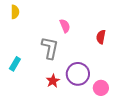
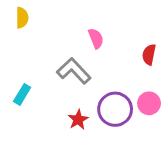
gray L-shape: (50, 48) -> (74, 71), turned -55
pink circle: (101, 88) -> (149, 103), moved

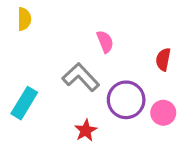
cyan rectangle: (22, 94) -> (24, 103), size x1.4
purple circle: (115, 109) -> (126, 100), moved

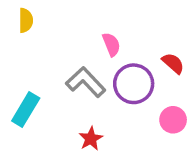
red semicircle: (163, 59) -> (173, 63), turned 120
purple circle: (126, 100) -> (134, 84), moved

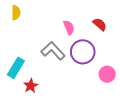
red semicircle: (173, 63) -> (100, 24), moved
red star: (91, 139) -> (31, 86), moved

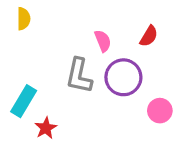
red semicircle: (100, 24) -> (149, 36), turned 80
gray L-shape: (53, 51) -> (79, 76), turned -125

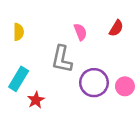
yellow semicircle: (24, 19) -> (19, 32), moved
purple circle: (123, 77) -> (94, 83), moved

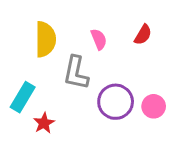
yellow semicircle: (19, 32) -> (45, 39), moved, size x1.6

